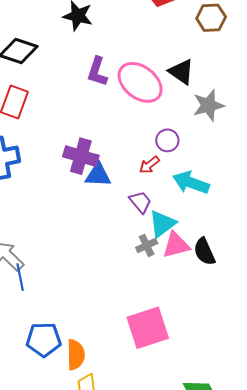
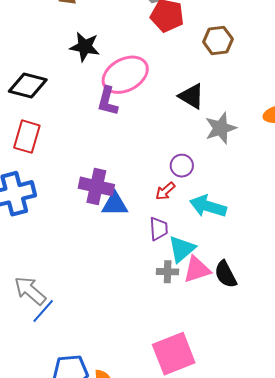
pink ellipse: (140, 82) -> (125, 75), moved, turned -63
purple trapezoid: (140, 202) -> (159, 229), turned 40
gray cross: (147, 245) -> (168, 272), turned 30
blue line: (20, 277) -> (43, 311), turned 56

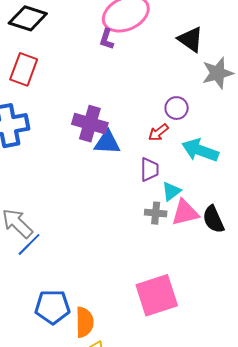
purple L-shape: (108, 101) -> (107, 39), size x0.7
cyan triangle: (182, 249) -> (171, 191), size x0.7

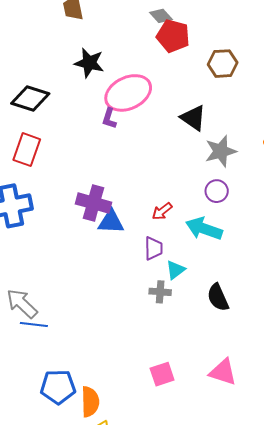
purple circle: (177, 108) -> (217, 191), moved
pink triangle: (185, 213) -> (223, 372), moved, turned 32
blue line: (29, 244) -> (34, 325), turned 52
pink square: (157, 295) -> (162, 374), size x0.6

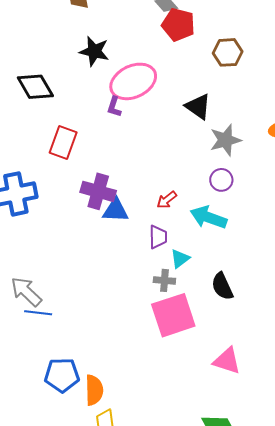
black diamond: (30, 99) -> (35, 87), turned 42
red rectangle: (27, 150) -> (63, 143), moved
pink square: (162, 374) -> (173, 315), moved, size x1.8

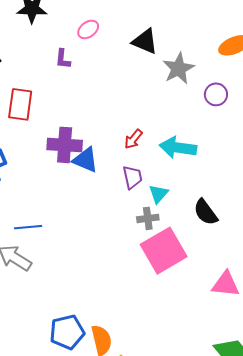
pink ellipse: (133, 81) -> (88, 29), moved, size x0.5
purple circle: (221, 180) -> (216, 94), moved
blue triangle: (116, 210) -> (85, 160), turned 32
blue line: (38, 313) -> (28, 227), moved

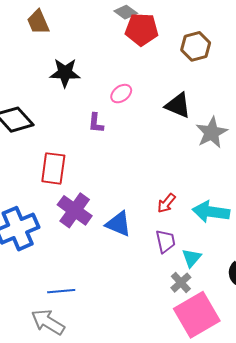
purple cross: (65, 145) -> (75, 210), moved, turned 32
gray cross: (148, 218) -> (181, 283), turned -35

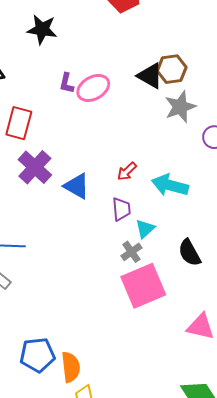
brown hexagon: (196, 46) -> (172, 69), moved
pink ellipse: (121, 94) -> (93, 88), moved, size x1.5

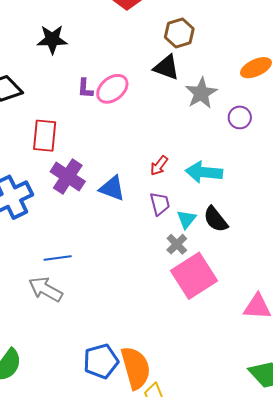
brown hexagon: (172, 69) -> (179, 33), moved
black semicircle: (190, 253) -> (216, 219), moved
orange semicircle: (71, 367) -> (136, 368), size x1.4

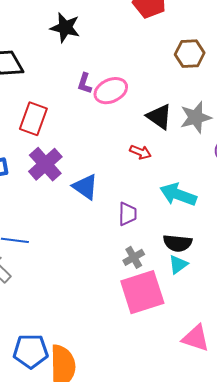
black triangle: (167, 67) -> (159, 117), moved
red arrow: (159, 166) -> (140, 152), moved, turned -120
cyan triangle: (186, 219) -> (178, 264), moved
black semicircle: (216, 219) -> (178, 243), turned -60

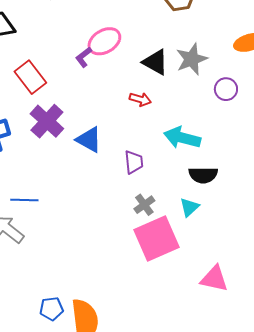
purple L-shape: (85, 83) -> (84, 57), moved, turned 40
red rectangle: (33, 119) -> (30, 77), turned -52
black semicircle: (178, 243) -> (203, 175), moved
blue pentagon: (31, 351) -> (51, 309), size x0.7

